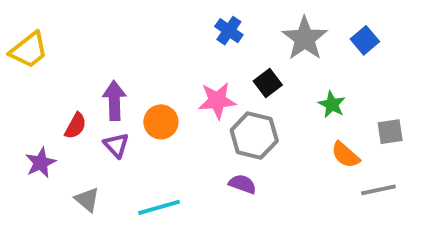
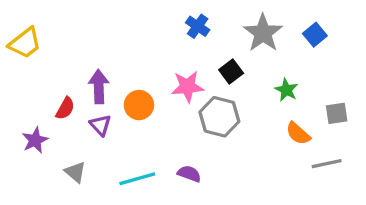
purple semicircle: (243, 184) -> (189, 174), moved

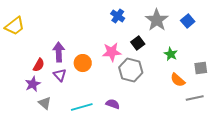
purple star: (35, 140) -> (33, 84), moved

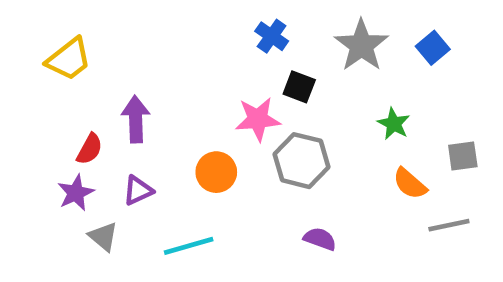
yellow trapezoid: (15, 26) -> (69, 59), moved
black square: (138, 43) -> (299, 87), moved, turned -32
orange circle: (83, 63) -> (216, 172), moved
purple triangle: (60, 75) -> (138, 191), moved, turned 48
purple semicircle: (113, 104) -> (320, 239), moved

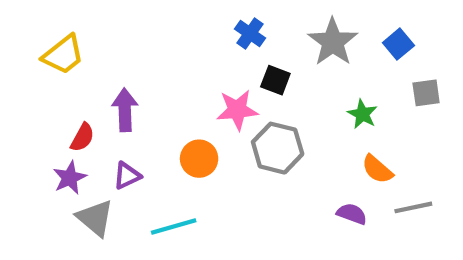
gray square: (463, 156) -> (426, 93), moved
gray triangle: (103, 237) -> (95, 218), size x1.4
purple semicircle: (320, 239) -> (352, 214), moved

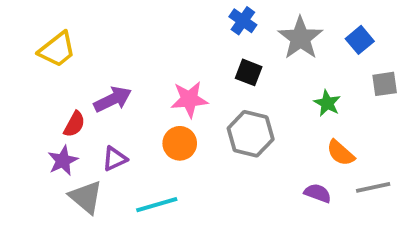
blue cross: (250, 33) -> (243, 21), moved
purple arrow: (125, 110) -> (113, 99), turned 66
pink star: (237, 110) -> (189, 99), moved

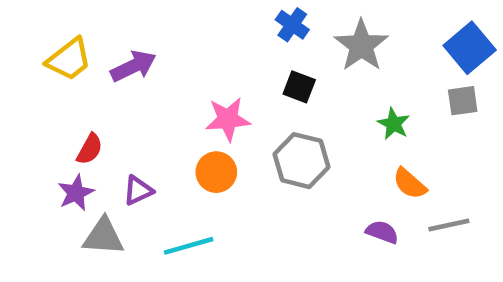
blue square: (360, 40) -> (470, 48), moved, size x1.5
purple arrow: (113, 99) -> (133, 66), moved
gray triangle: (86, 197) -> (103, 237), turned -36

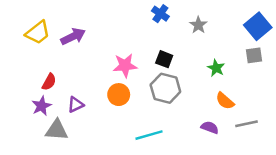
gray star: (361, 45) -> (198, 25), size x0.6
black square: (299, 87) -> (164, 59), moved
cyan line: (189, 246) -> (149, 135), moved

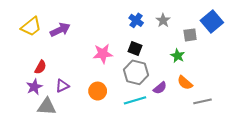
blue cross: (160, 14) -> (136, 20), moved
gray square: (254, 55) -> (190, 35), moved
orange circle: (119, 95) -> (98, 91), moved
purple semicircle: (210, 127) -> (160, 88), moved, turned 120
cyan line: (149, 135) -> (135, 100), moved

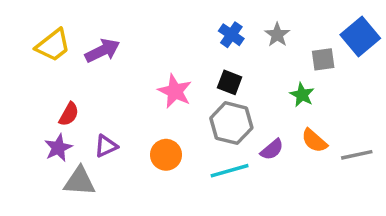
pink star: (103, 54) -> (175, 91), turned 30
gray line: (203, 101) -> (357, 155), moved

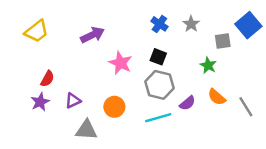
purple arrow: (102, 51) -> (92, 35), moved
gray line: (357, 155) -> (246, 107), turned 70
gray triangle: (79, 181) -> (86, 130), moved

